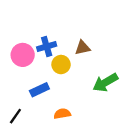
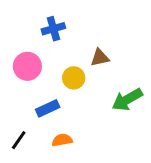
blue cross: (47, 47) -> (53, 29), moved
orange semicircle: (62, 114) -> (62, 140), moved

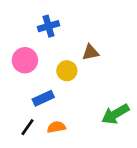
green arrow: (127, 100) -> (115, 114), moved
black line: (19, 140) -> (28, 127), moved

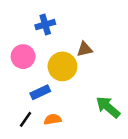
yellow circle: (67, 71) -> (62, 66), size x1.5
green arrow: (115, 114) -> (108, 107), turned 70

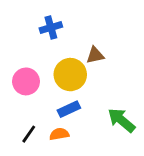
pink circle: (23, 57) -> (26, 81), moved
blue rectangle: (40, 92) -> (69, 109), moved

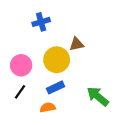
black line: (29, 134) -> (20, 92), moved

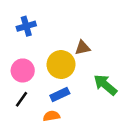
blue cross: (41, 22) -> (26, 26), moved
green arrow: (98, 96) -> (105, 85), moved

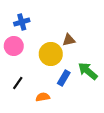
pink circle: (23, 70) -> (14, 46), moved
blue rectangle: (60, 94) -> (64, 78), moved, turned -35

